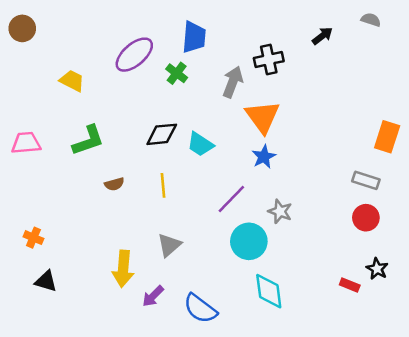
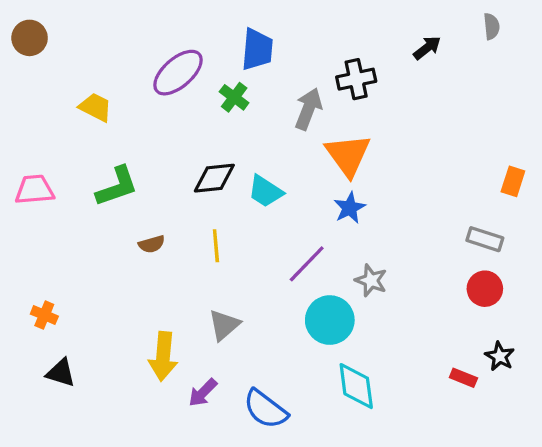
gray semicircle: (371, 20) -> (491, 26), turned 66
orange rectangle: (387, 137) -> (513, 181), size x0.7

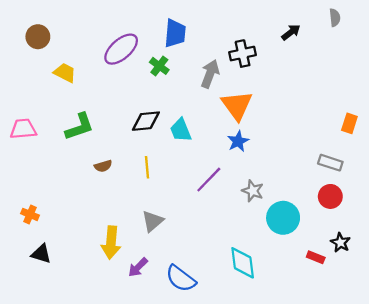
brown circle: (30, 38) -> (38, 37), moved
cyan trapezoid: (265, 191) -> (181, 130), turned 35
cyan circle: (330, 320) -> (283, 218), moved

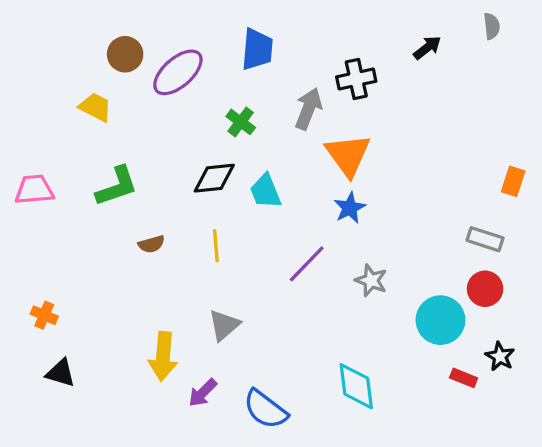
brown circle: (38, 37) -> (125, 54), moved
green cross: (159, 66) -> (241, 122), moved
cyan circle: (283, 218) -> (440, 320), moved

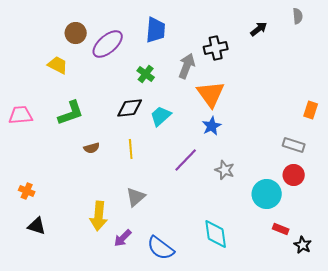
cyan trapezoid: (265, 191) -> (161, 116), turned 70
black star: (500, 356) -> (303, 245), moved

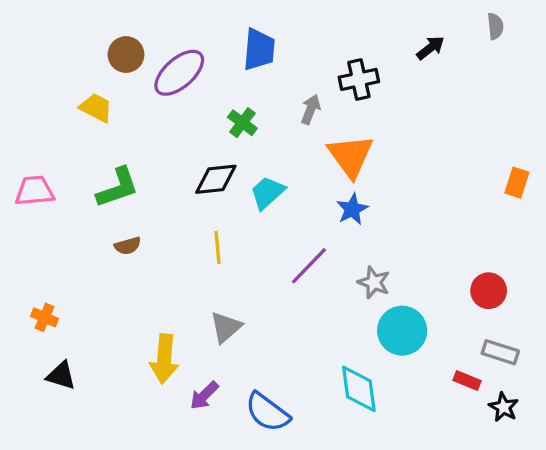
gray arrow: (187, 66) -> (311, 109), size x0.7
gray rectangle: (294, 145) -> (500, 352), moved
brown semicircle: (92, 148) -> (128, 246), moved
cyan circle: (267, 194) -> (402, 331), moved

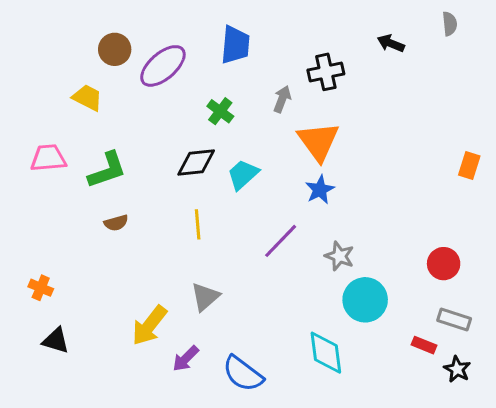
black arrow: (430, 48) -> (391, 43), turned -120
pink trapezoid: (35, 191) -> (48, 158), moved
yellow arrow: (164, 359) -> (149, 325), turned 33

